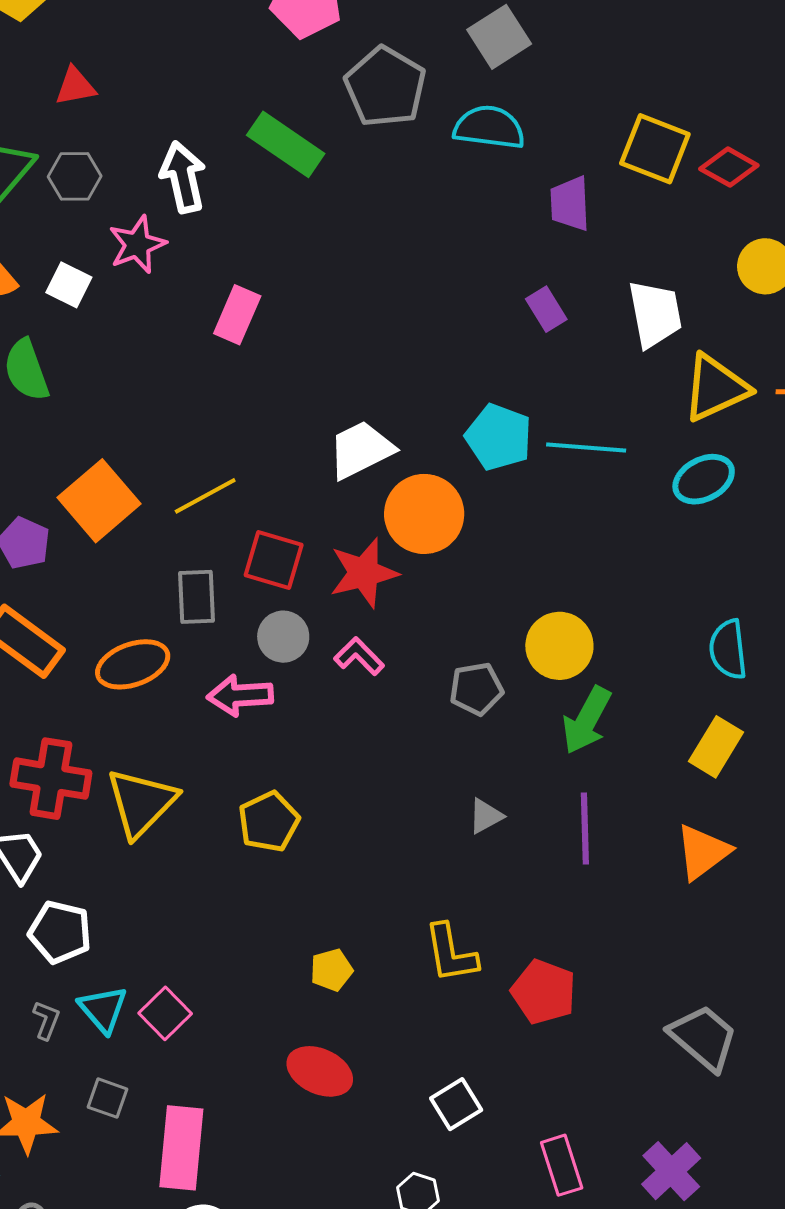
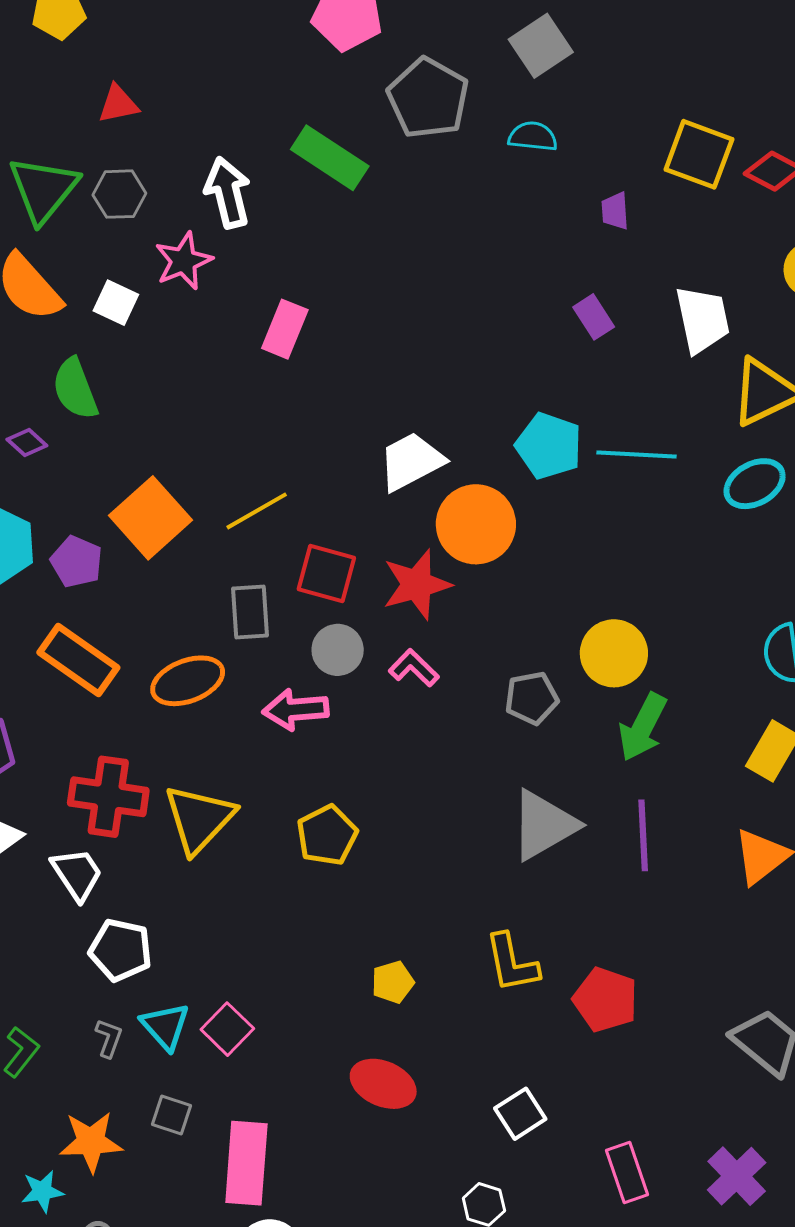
cyan semicircle: (489, 127) -> (533, 136), size x0.7
purple trapezoid: (570, 204) -> (615, 211), size x0.7
gray triangle: (486, 816) -> (544, 825), size x2.0

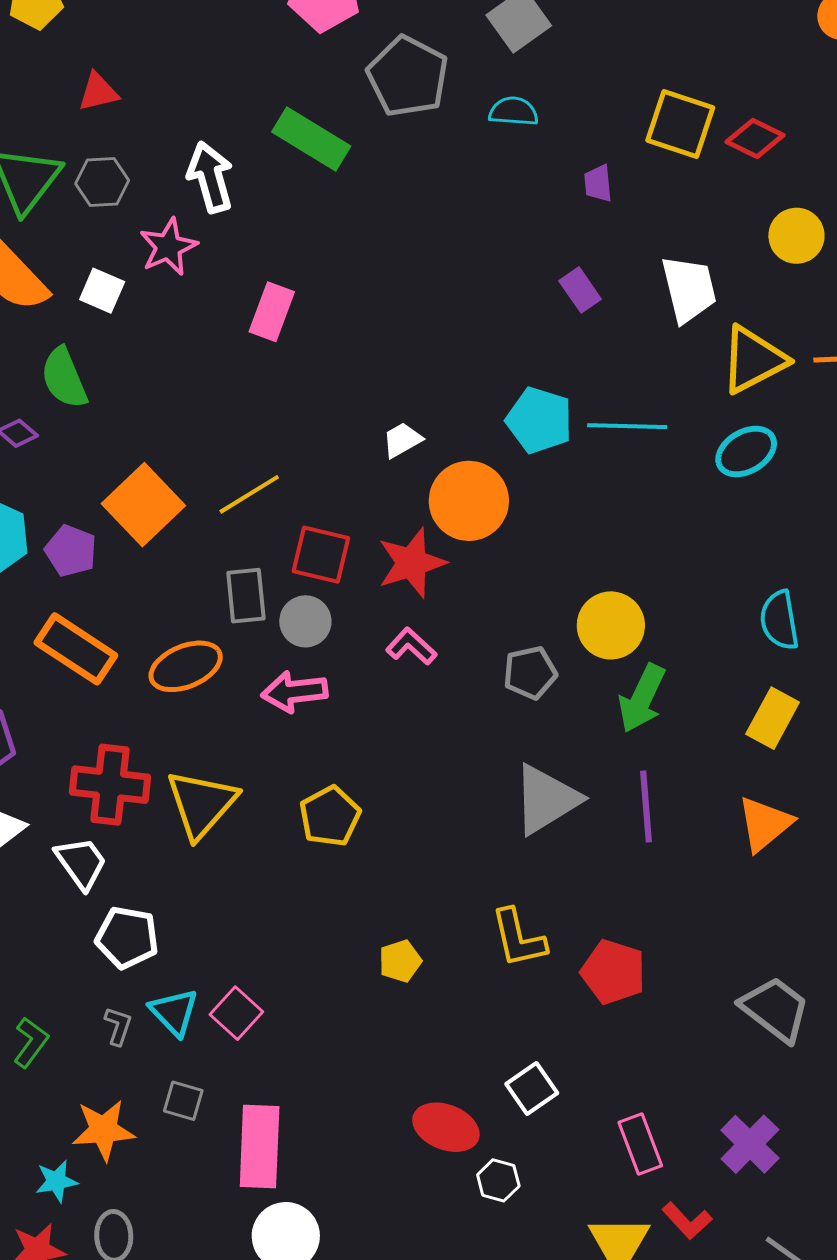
white trapezoid: (411, 461) -> (402, 440), size x0.6
gray circle: (338, 650) -> (305, 621), moved
red ellipse: (383, 1084) -> (446, 1127), moved

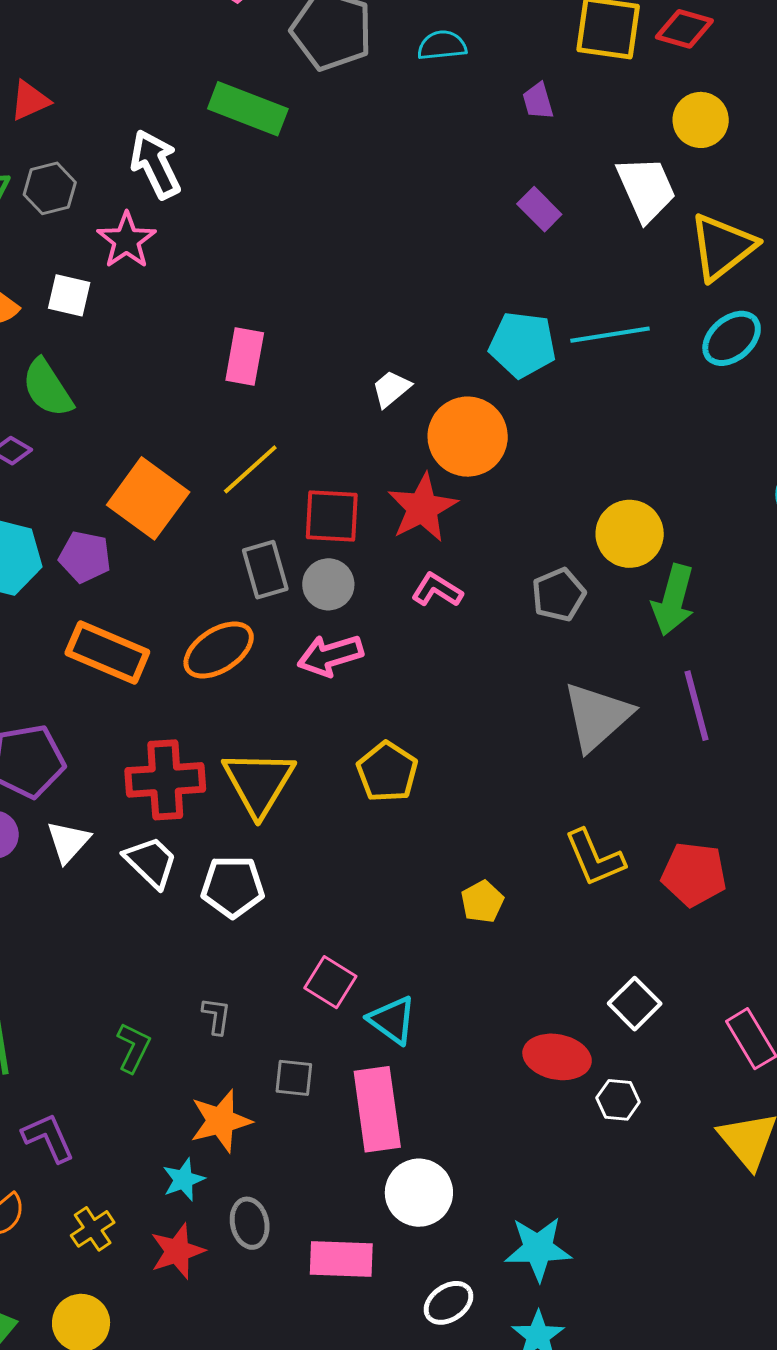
yellow circle: (796, 236) -> (701, 120), moved
pink rectangle: (272, 312) -> (245, 357), moved
white pentagon: (127, 937) -> (233, 887), moved
cyan triangle: (174, 1012) -> (392, 1020), moved

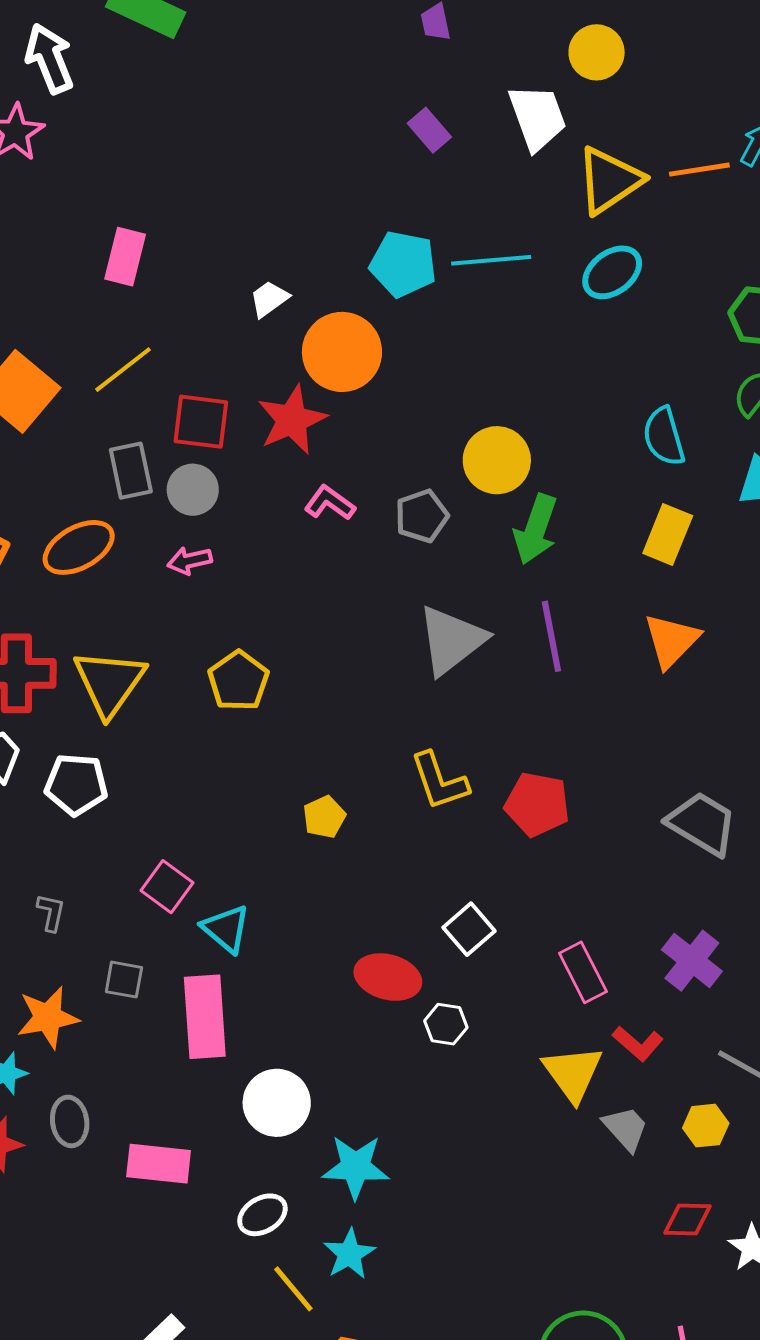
pink L-shape: (437, 590) -> (330, 503), moved
pink arrow: (330, 655) -> (190, 561), size x0.7
white circle: (419, 1193) -> (277, 1103), moved

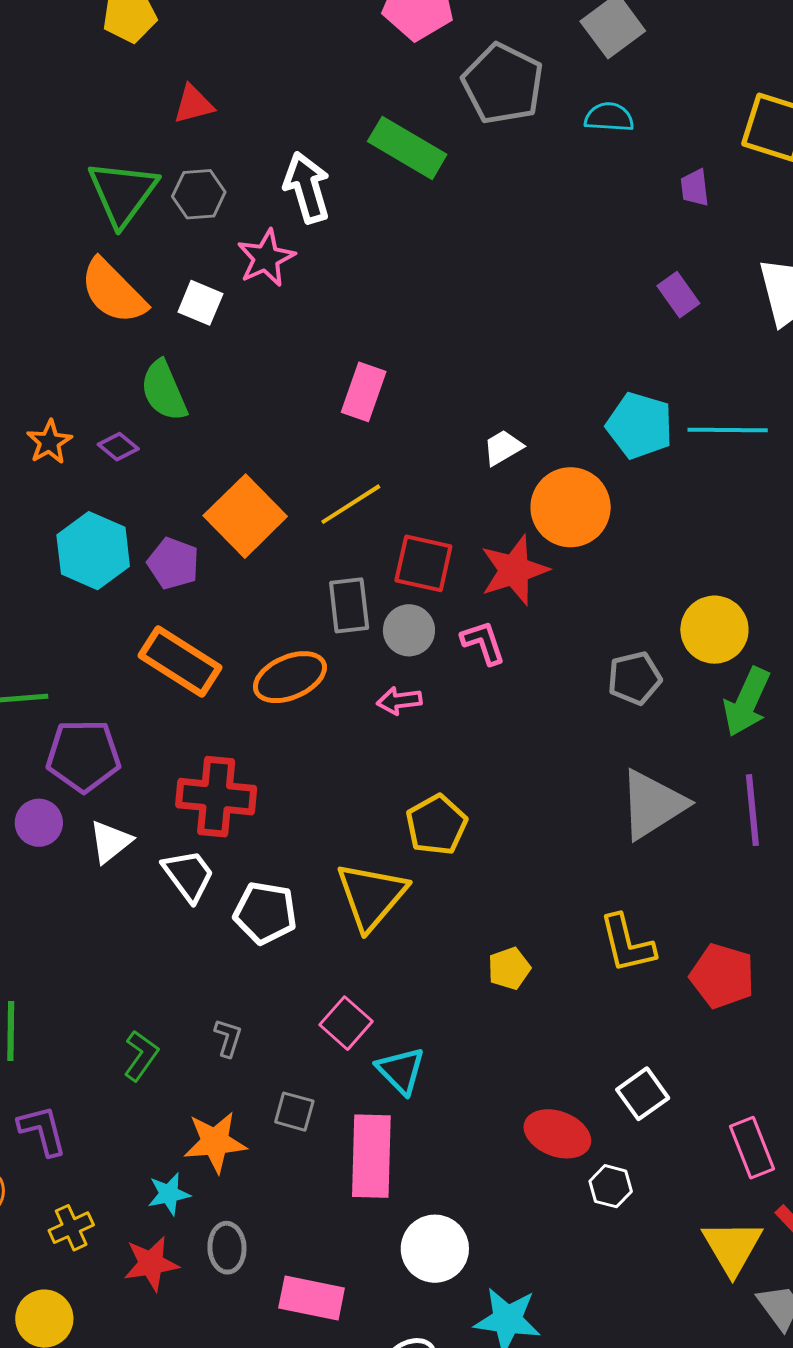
pink L-shape: (330, 503) -> (483, 642), moved, turned 30
yellow triangle: (109, 683) -> (371, 896), moved

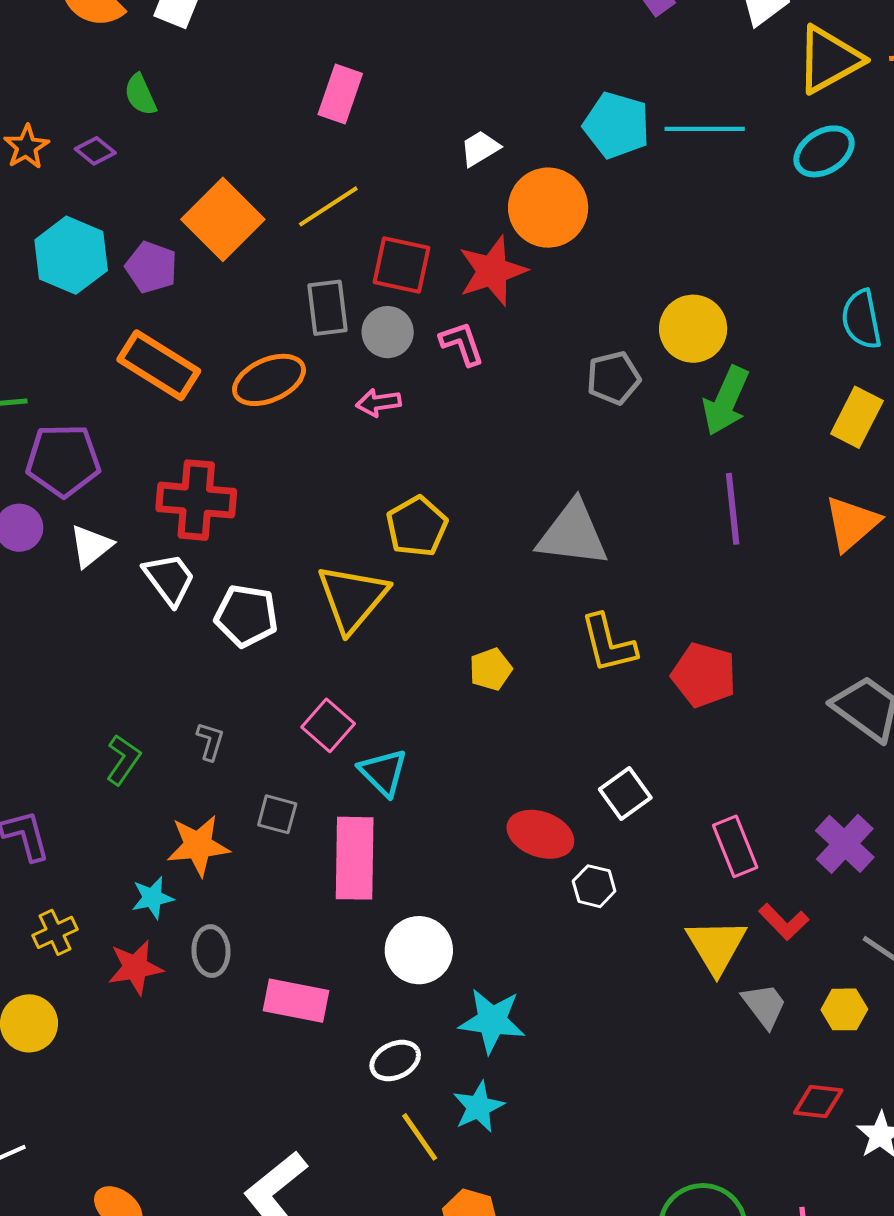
green semicircle: (164, 391) -> (140, 95), size x0.7
gray triangle: (652, 804) -> (573, 534), moved, turned 40

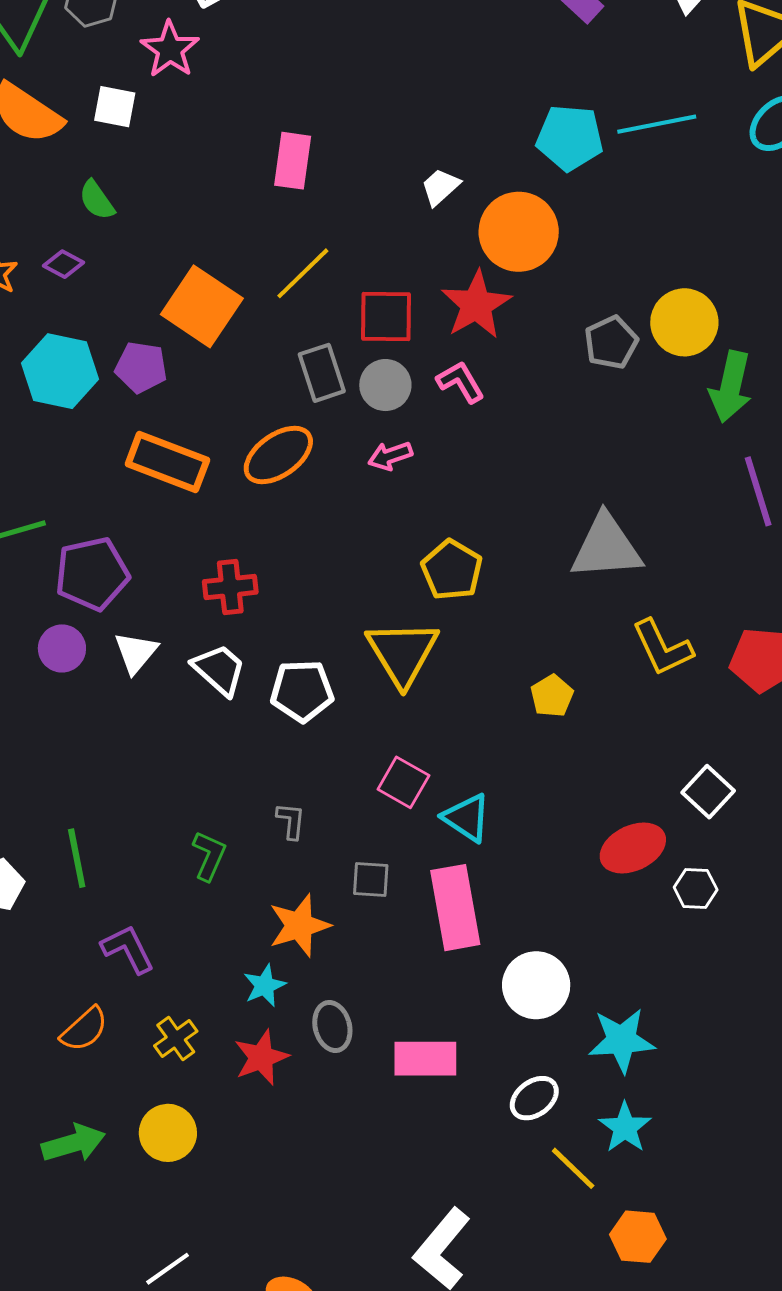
gray pentagon: (613, 378) -> (611, 342), moved
red cross: (196, 500) -> (230, 587), size x0.7
red ellipse: (540, 834) -> (633, 848), turned -34

